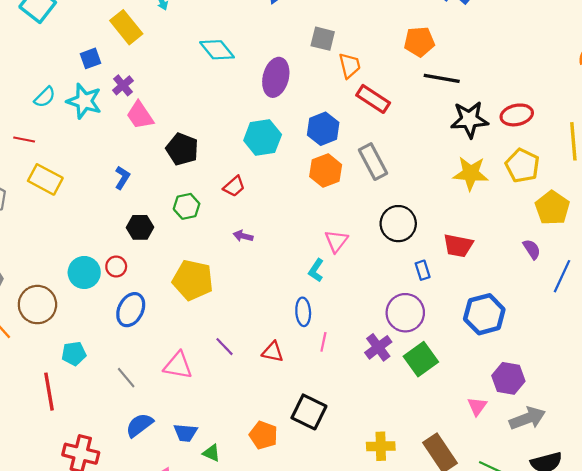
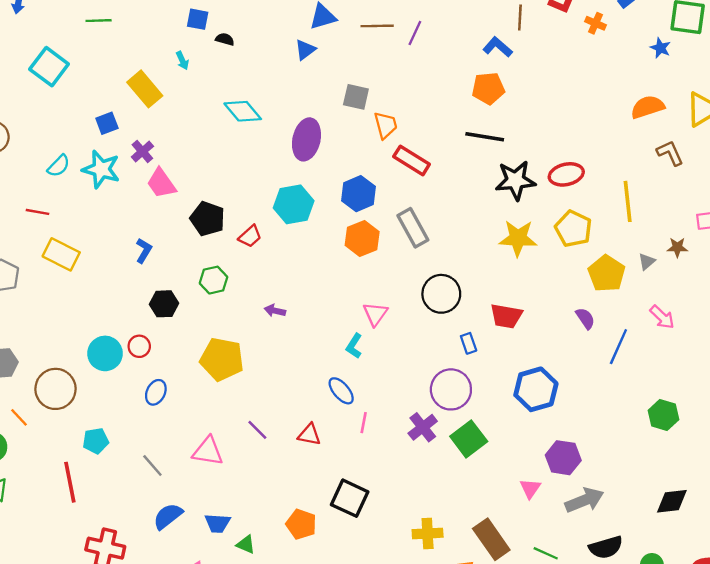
orange pentagon: (419, 42) -> (488, 88), moved
red trapezoid: (234, 186) -> (250, 236), moved
blue ellipse: (131, 310) -> (156, 392), size x0.7
blue ellipse: (303, 312) -> (341, 391), turned -36

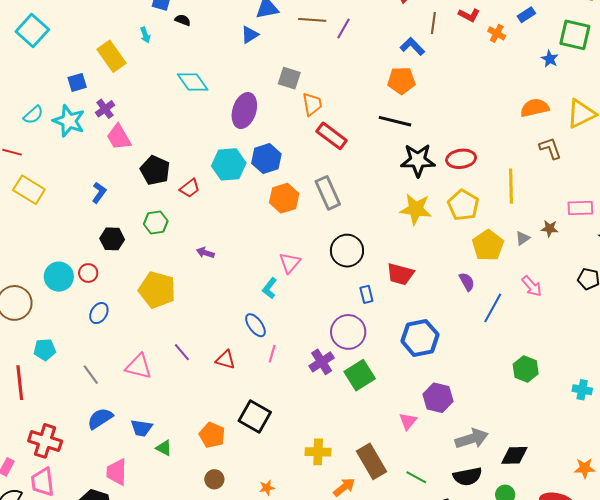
blue hexagon: (359, 194) -> (266, 159), moved
gray arrow: (585, 500) -> (472, 439), moved
black diamond: (672, 501) -> (514, 455), moved

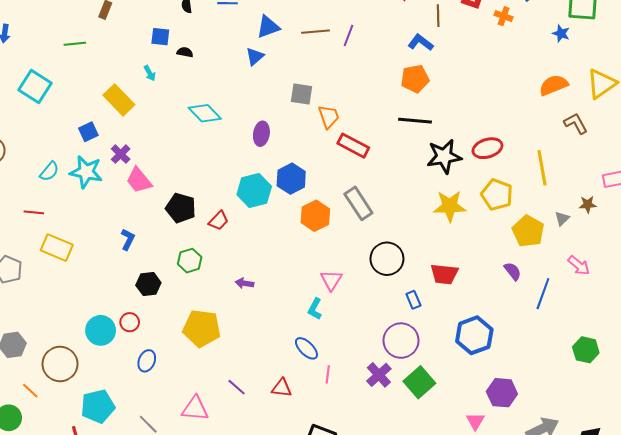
purple ellipse: (244, 111) -> (261, 134), size x0.7
cyan pentagon: (45, 350) -> (98, 406), size x1.5

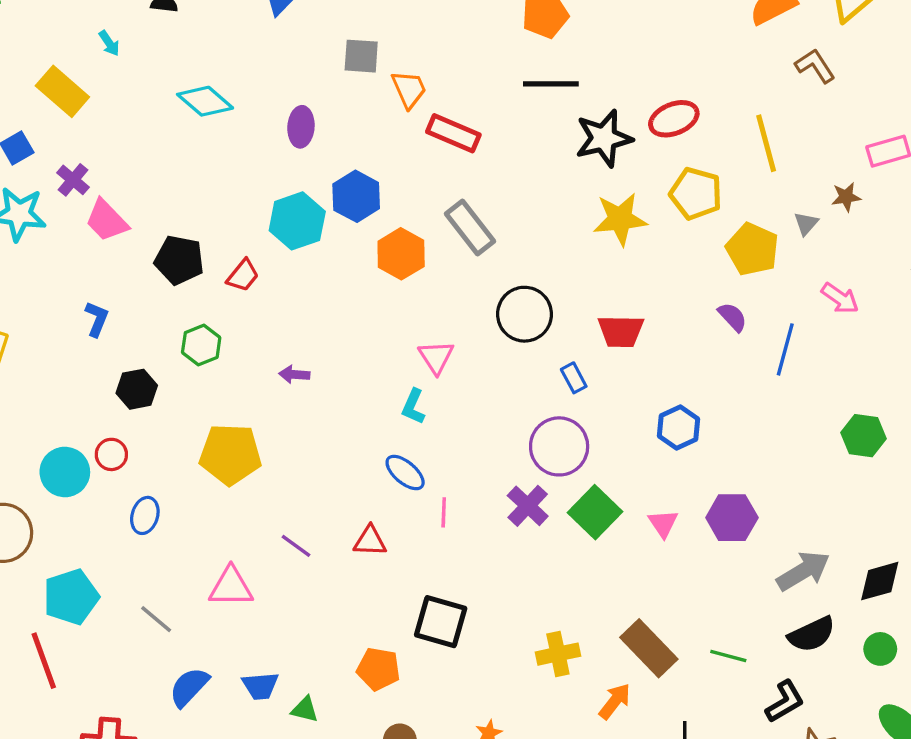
blue hexagon: (474, 335) -> (679, 428), size x0.7
pink triangle: (475, 421) -> (663, 523), moved

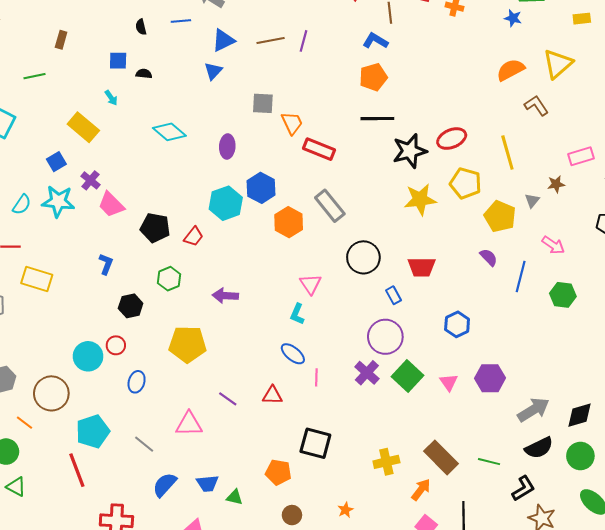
purple arrow: (294, 374) -> (225, 296), size x1.4
green hexagon: (863, 436) -> (563, 295), moved
green circle: (880, 649) -> (580, 456), size x1.4

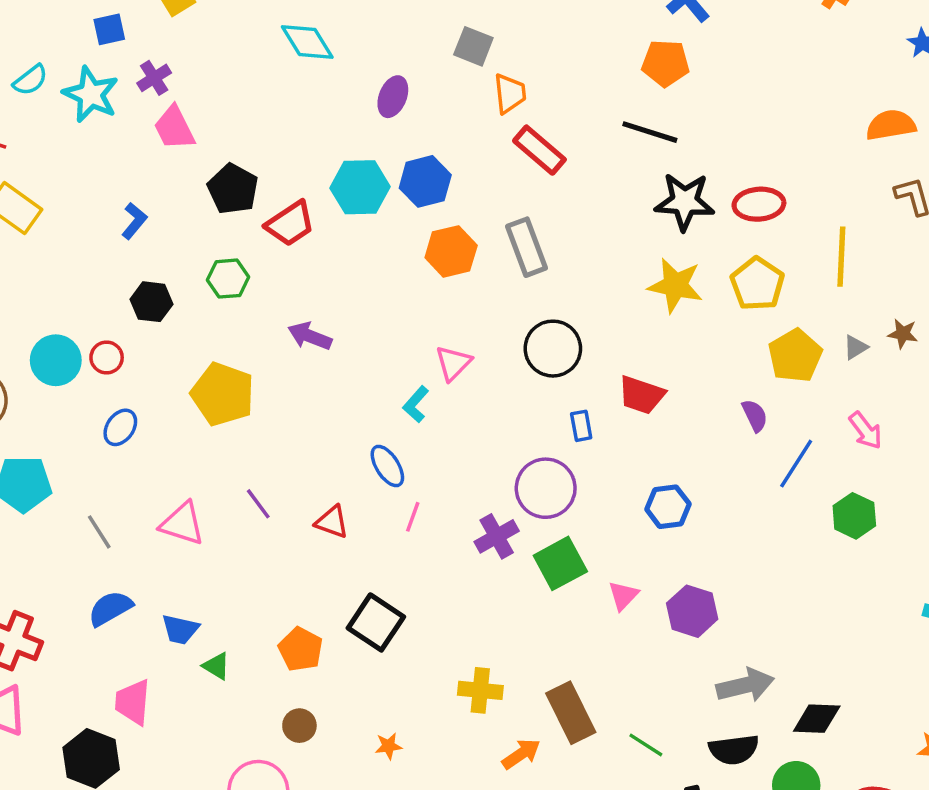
red trapezoid: (194, 236) -> (290, 224), size x1.4

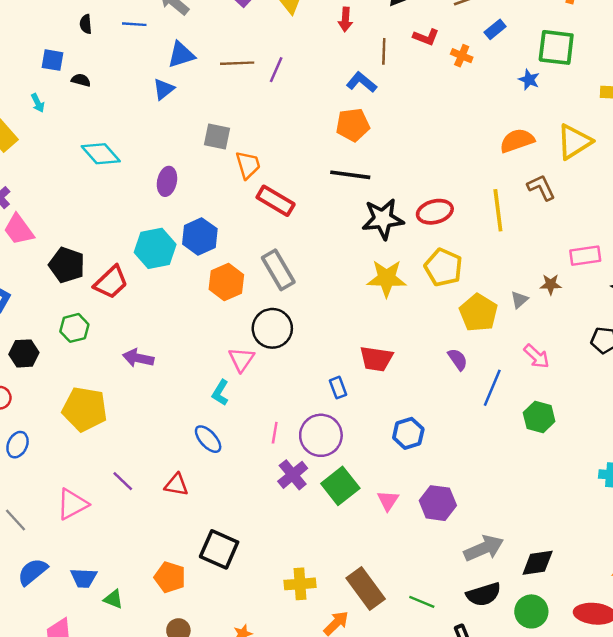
yellow line: (841, 257) -> (498, 210), moved
black circle: (553, 349) -> (272, 328), moved
pink line: (413, 517) -> (275, 433), moved
pink triangle: (182, 524) -> (72, 504), turned -36

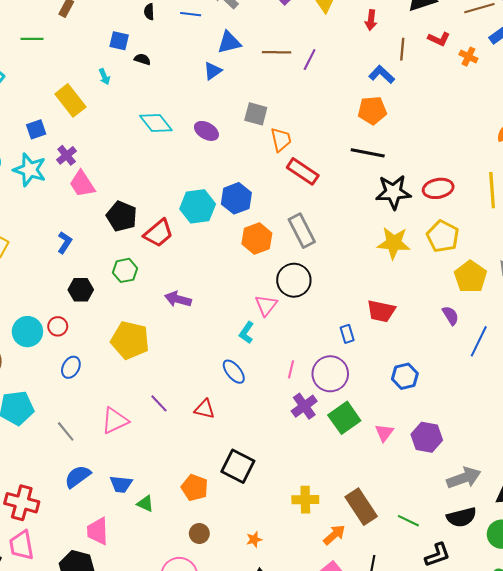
purple ellipse: (167, 181) -> (206, 131), moved, turned -75

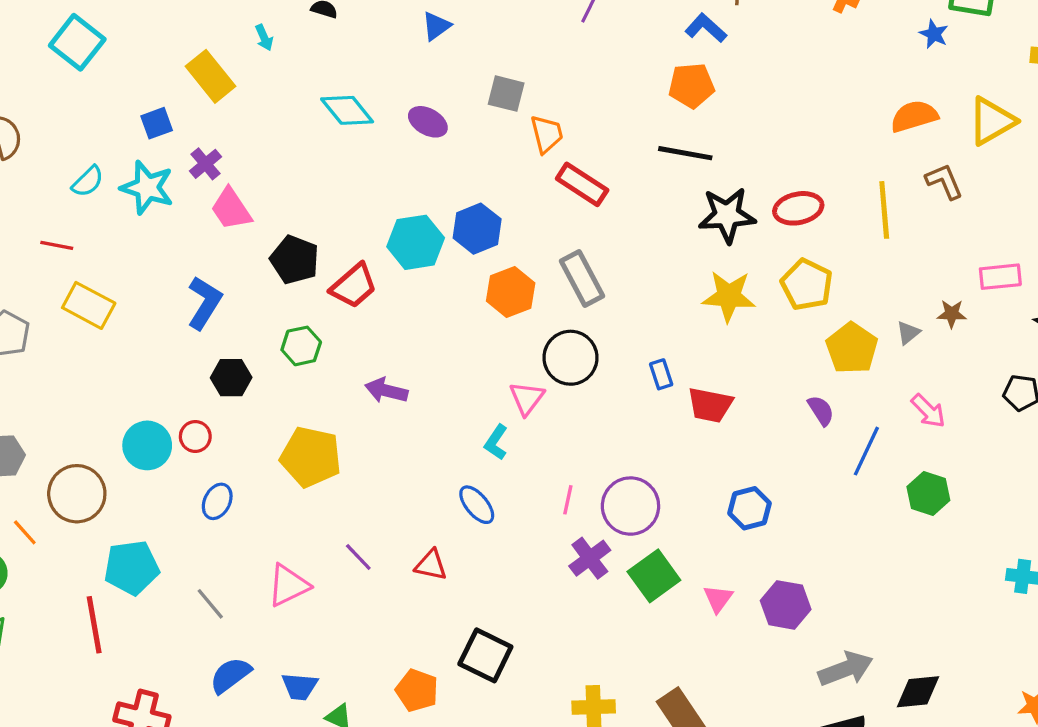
blue L-shape: (65, 242) -> (204, 303), size x1.5
blue rectangle: (347, 334) -> (661, 374), moved

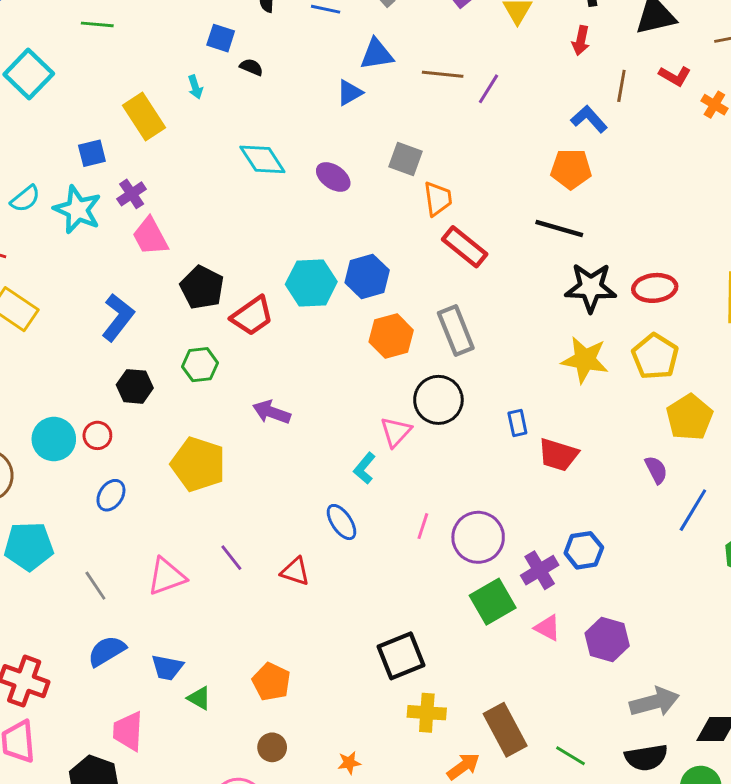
purple cross: (590, 558) -> (540, 570), moved
pink triangle: (718, 599) -> (547, 628), turned -44
black square: (485, 655) -> (401, 656), moved, turned 36

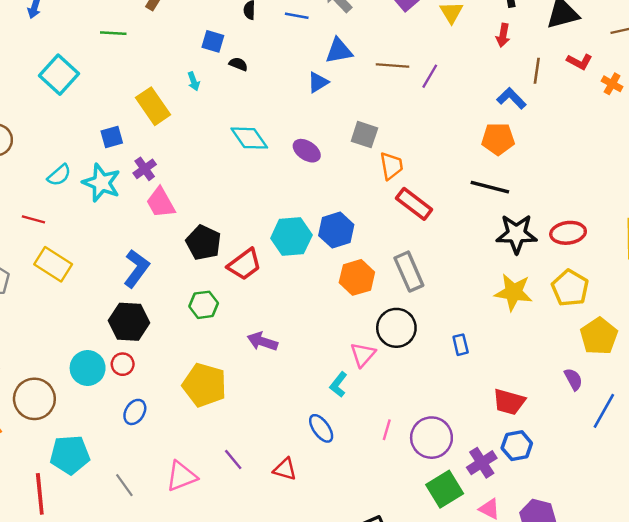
black hexagon: (135, 386) -> (129, 322), moved, size x1.4
red trapezoid: (558, 455) -> (509, 402), moved

